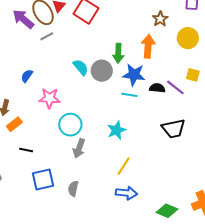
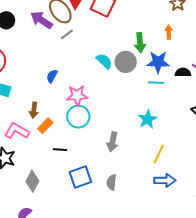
orange arrow: (148, 46) -> (169, 32), size x0.6
cyan circle: (70, 125) -> (78, 117), moved

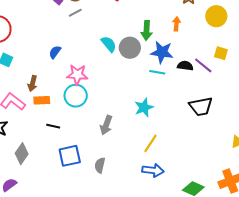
orange rectangle: (45, 126) -> (42, 100), turned 35

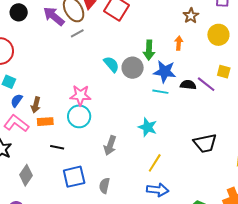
blue semicircle: (55, 52) -> (17, 100), moved
black trapezoid: (201, 106) -> (205, 143), moved
cyan star: (144, 107) -> (148, 127), turned -30

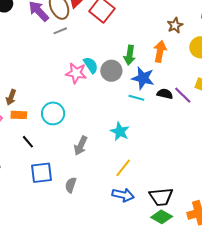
orange arrow: (179, 43) -> (160, 51), size x1.5
pink star: (80, 95) -> (76, 73), moved
black trapezoid: (205, 143) -> (161, 197), moved
black line: (57, 147) -> (28, 142), turned 32

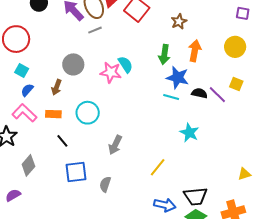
brown star: (175, 25) -> (179, 21), moved
gray circle: (111, 71) -> (73, 64), moved
brown arrow: (11, 97) -> (56, 87), moved
cyan star: (120, 132) -> (189, 133), moved
blue arrow: (123, 195) -> (165, 205), moved

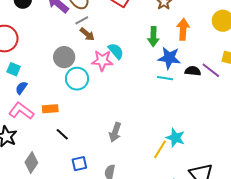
brown arrow: (56, 87) -> (87, 34), moved, turned -63
cyan circle: (88, 113) -> (77, 79), moved
cyan star: (189, 133) -> (175, 138), moved
blue square: (76, 172) -> (79, 164), size x0.7

